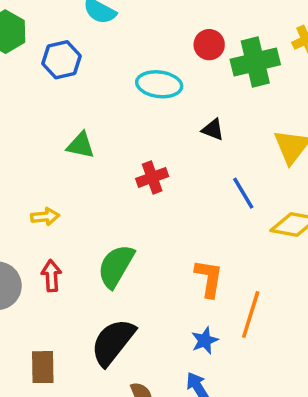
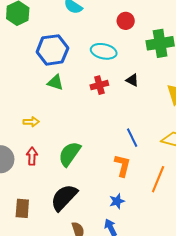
red circle: (209, 45) -> (126, 21), moved
blue hexagon: (61, 60) -> (52, 50), moved, size x1.4
red cross: (152, 177) -> (99, 85), moved
blue line: (243, 193) -> (132, 138), moved
orange line: (251, 315) -> (158, 179), moved

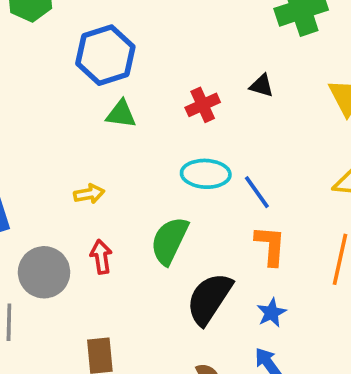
cyan ellipse: (104, 51) -> (206, 174), moved
blue line: (132, 138) -> (257, 192), moved
black semicircle: (64, 198) -> (209, 299), moved

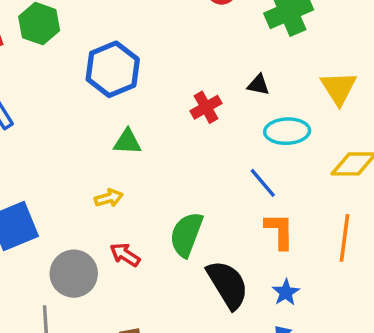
green triangle: (121, 114) -> (127, 142), moved
cyan ellipse: (206, 174) -> (287, 131), moved
red arrow: (101, 257) -> (125, 255), turned -44
black semicircle: (209, 299) -> (228, 284), turned 120

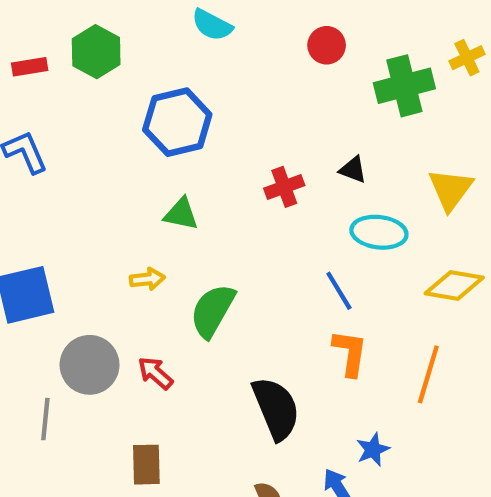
green semicircle: (186, 234) -> (213, 311), moved
red arrow: (125, 255) -> (155, 373), moved
blue star: (286, 292) -> (373, 450), moved

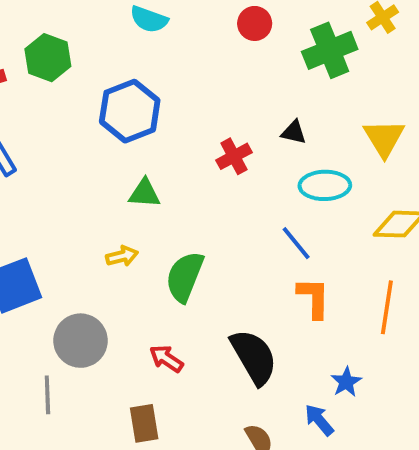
red arrow: (155, 373) -> (166, 359), moved

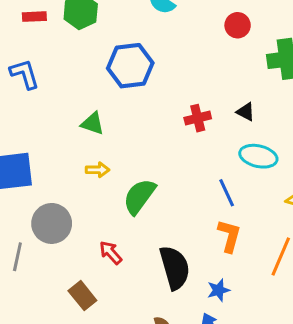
green triangle: (144, 193) -> (93, 123), moved
blue star: (346, 382) -> (218, 290), moved
brown rectangle: (144, 423) -> (82, 296), turned -44

